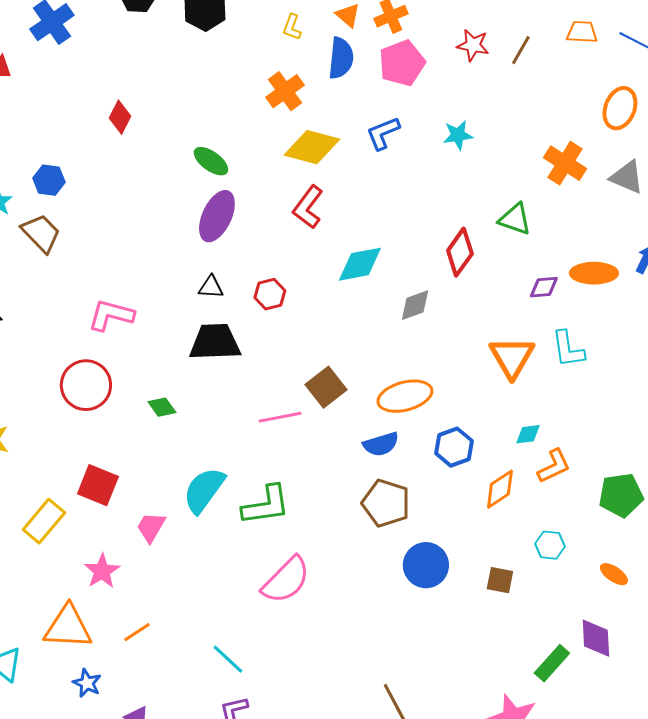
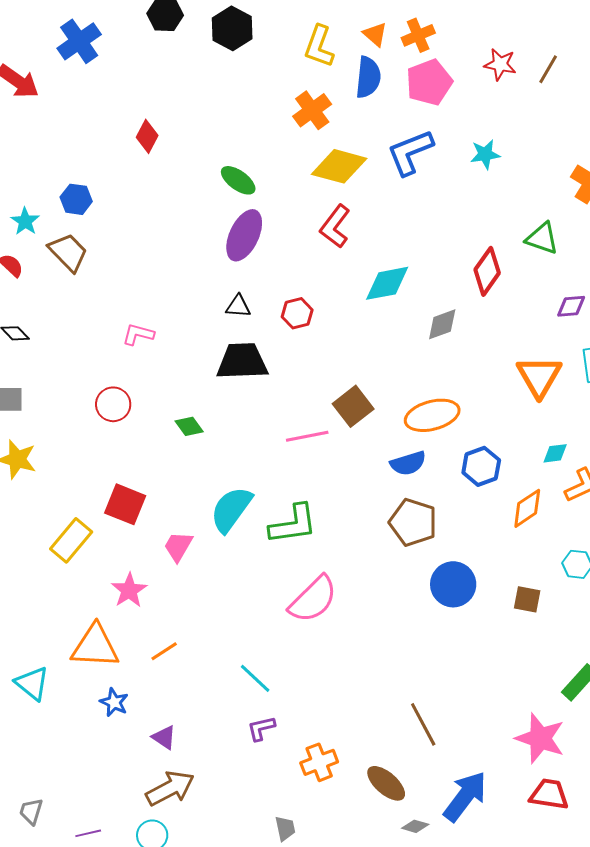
yellow L-shape: (292, 27) -> (319, 46), size x1.6
blue L-shape: (383, 133) -> (410, 152), size x1.4
pink L-shape: (111, 315) -> (138, 334), size x0.7
red circle: (86, 385) -> (113, 404), size x0.7

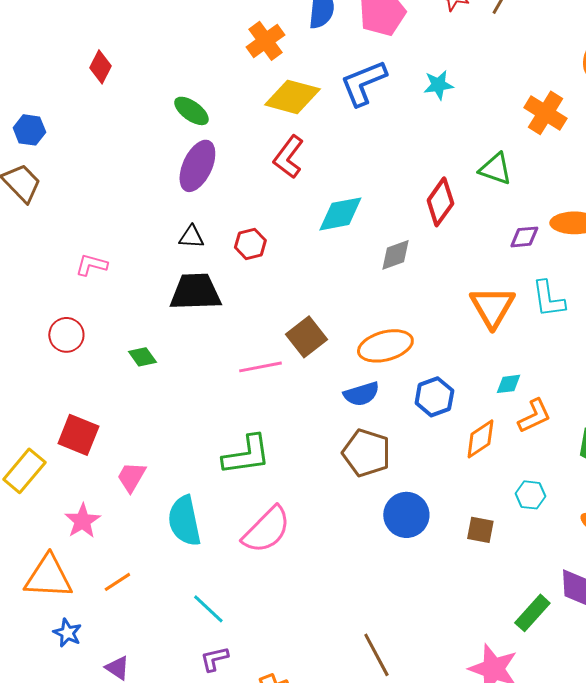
cyan semicircle: (231, 509) -> (184, 521), moved, turned -48

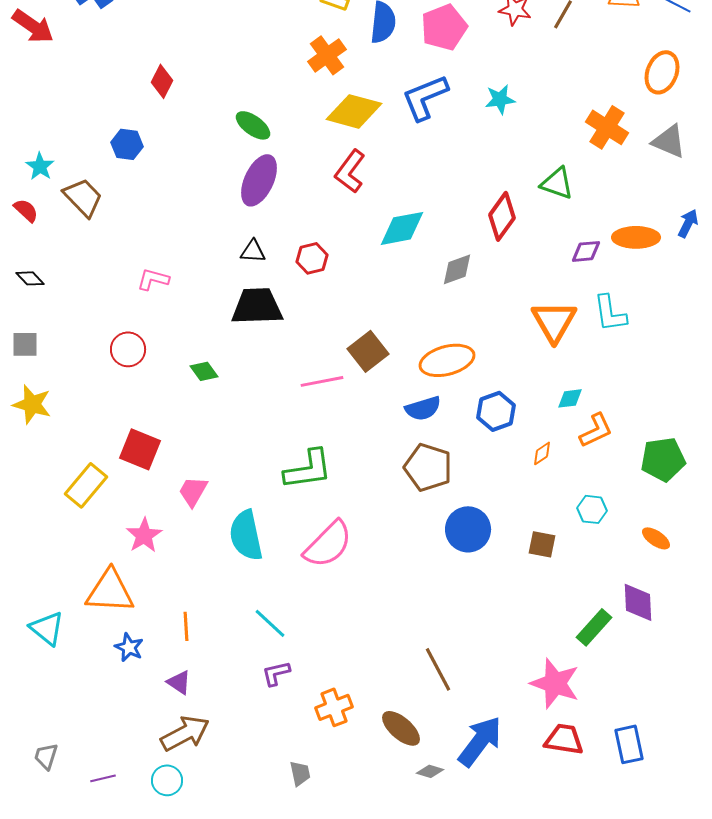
blue hexagon: (29, 130) -> (127, 144), moved
orange diamond: (480, 439) -> (542, 453), size x0.6
orange line: (117, 582) -> (186, 626), moved, turned -60

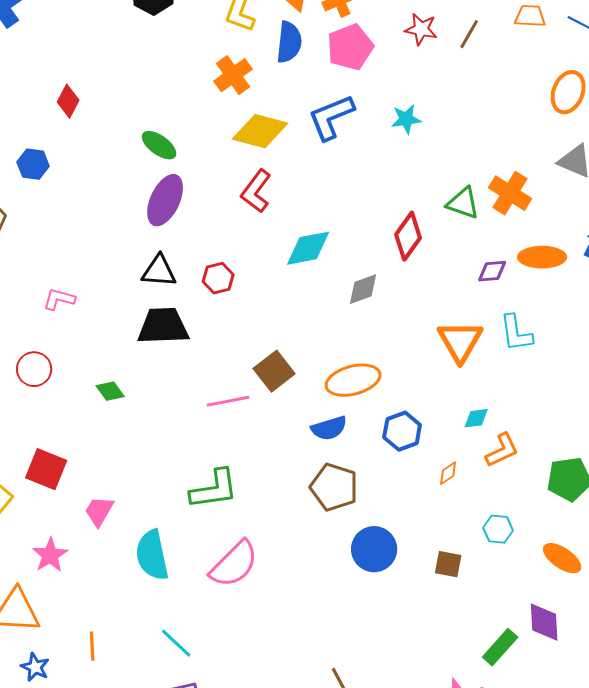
orange cross: (607, 127) -> (510, 193), moved
black triangle: (253, 251) -> (159, 271), size x1.4
orange ellipse: (656, 538) -> (562, 558), size x1.4

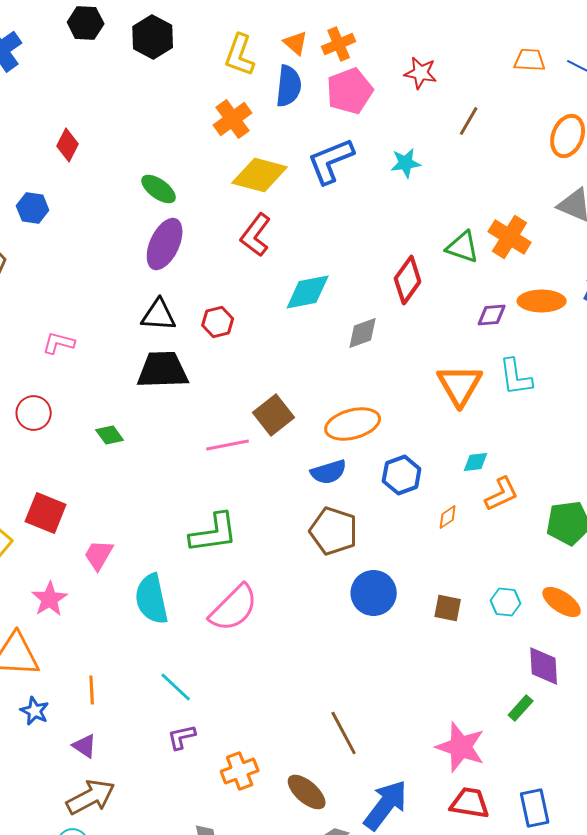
brown line: (469, 34) -> (469, 121), moved
cyan hexagon: (498, 529) -> (506, 602), moved
green rectangle: (500, 647) -> (521, 708), moved, size x0.7

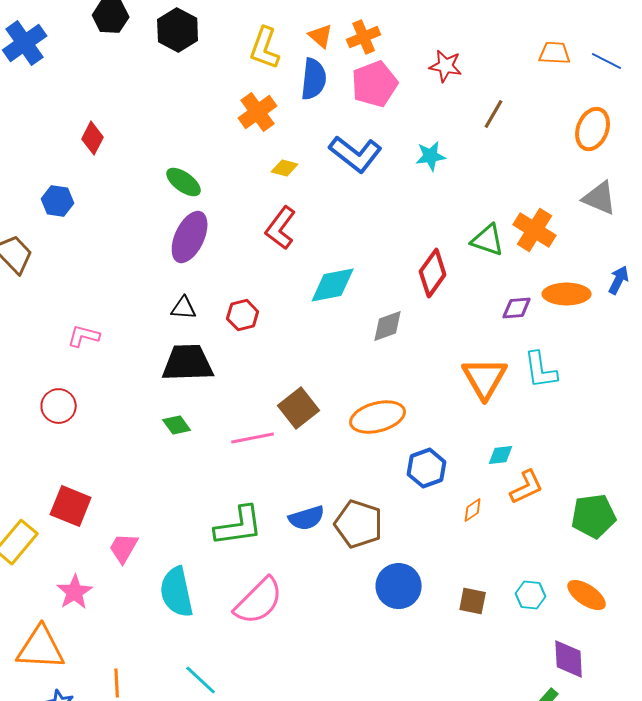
blue L-shape: (331, 161) -> (356, 154), turned -120
yellow diamond: (260, 175) -> (285, 168), size x0.5
black triangle: (159, 315) -> (184, 308), size x0.7
green diamond: (110, 435) -> (177, 425), moved
blue semicircle: (329, 472) -> (307, 518), moved

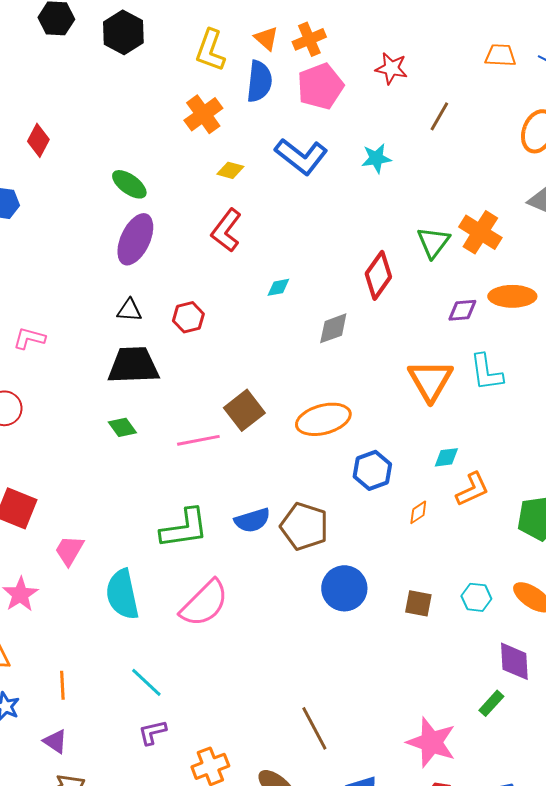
green triangle: (488, 240) -> (433, 242), turned 48
cyan diamond: (333, 285) -> (278, 287), size x0.5

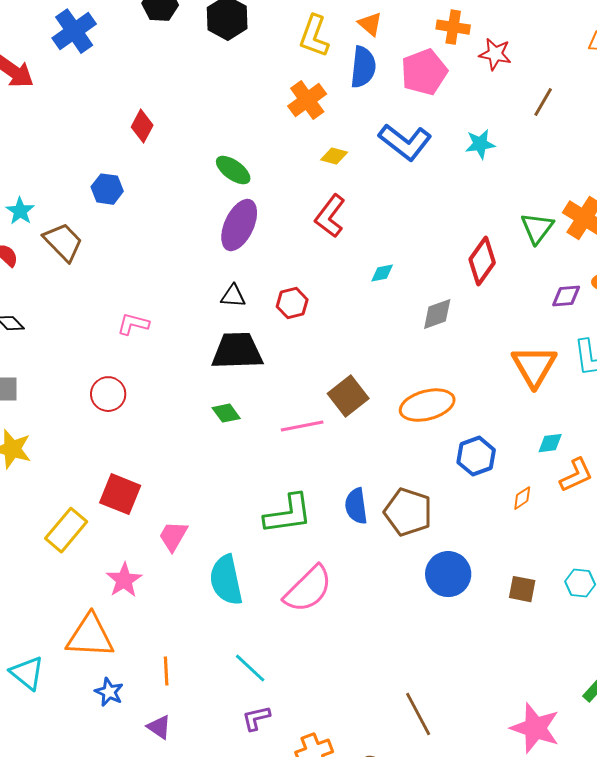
orange cross: (309, 39) -> (453, 27), moved, turned 32
blue semicircle: (252, 520) -> (356, 506), turned 99

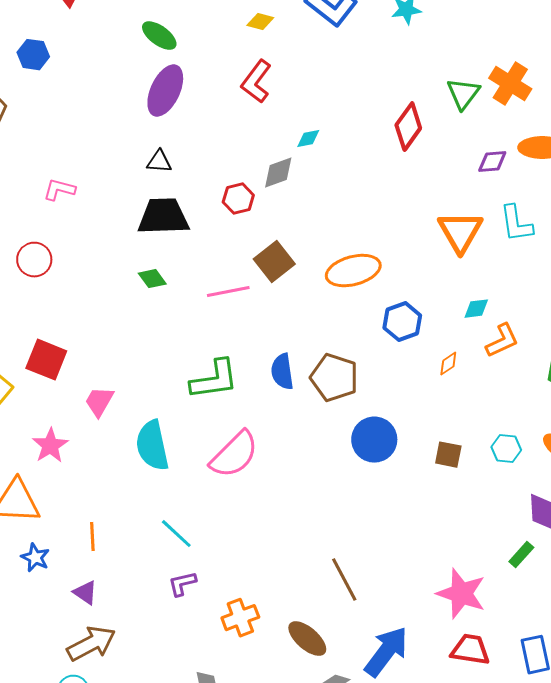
red hexagon: (292, 303) -> (238, 199), moved
gray diamond: (437, 314) -> (278, 173), moved

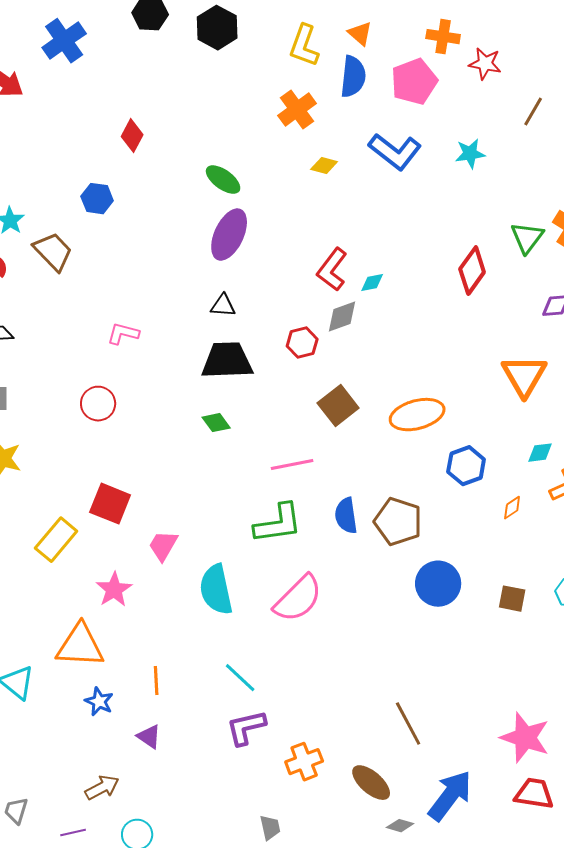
red L-shape: (256, 82) -> (332, 270), moved
pink line: (228, 292) -> (292, 465), moved
purple L-shape: (182, 584) -> (246, 728), size x1.4
brown arrow: (91, 644) -> (102, 788), moved, size x0.7

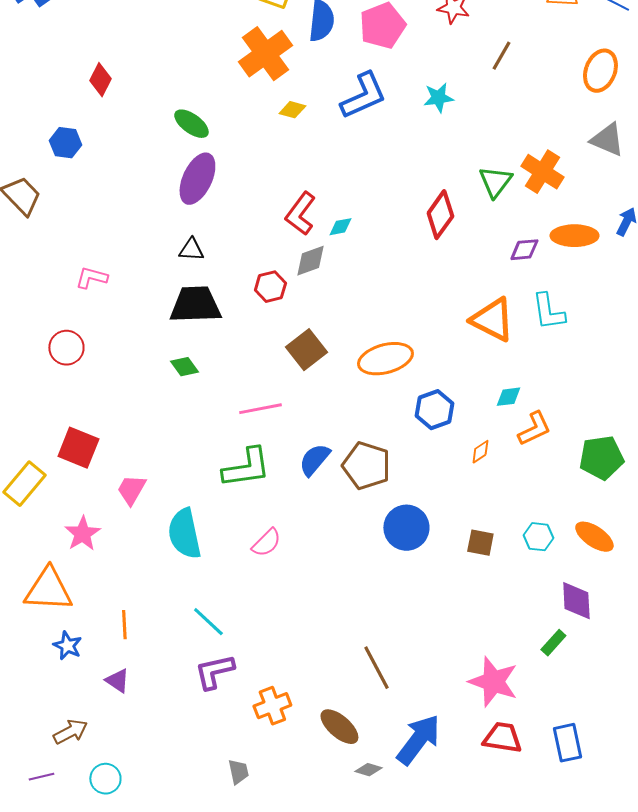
orange cross: (297, 110) -> (265, 54), size x1.4
blue L-shape: (395, 152) -> (363, 96), turned -62
orange triangle: (524, 376) -> (492, 320), turned -33
blue semicircle: (346, 516) -> (314, 460), turned 48
pink semicircle: (298, 599) -> (266, 543), size x0.6

